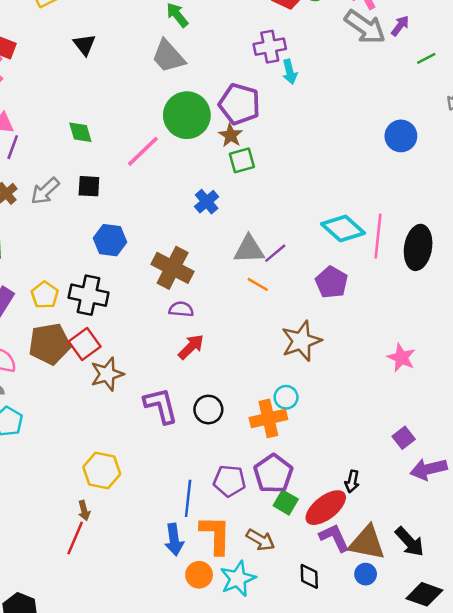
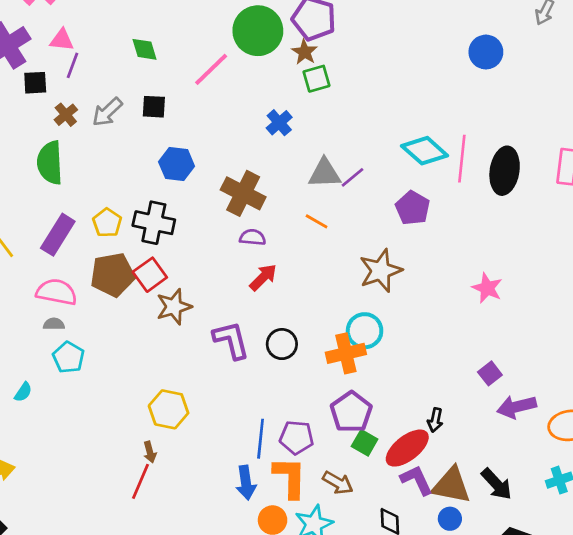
orange line: (258, 284) -> (317, 221), moved
cyan circle: (286, 397) -> (365, 331), size x1.4
purple pentagon: (229, 481) -> (297, 437), moved

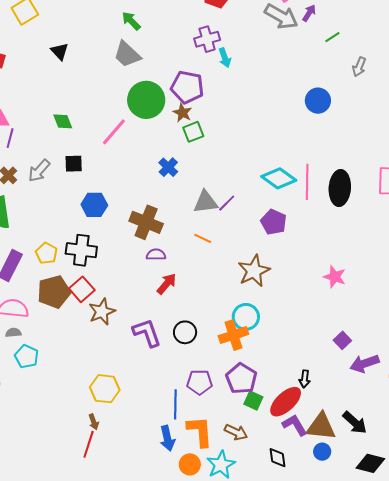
purple pentagon: (297, 437) -> (200, 382), moved

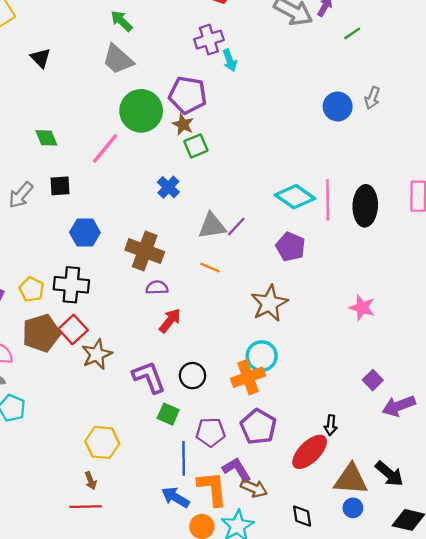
gray arrow: (359, 67) -> (372, 98), moved
green square: (253, 401) -> (168, 414), moved
purple L-shape: (295, 425) -> (237, 470), moved
blue arrow: (167, 438) -> (175, 497), turned 135
red line: (89, 444) -> (86, 507), turned 72

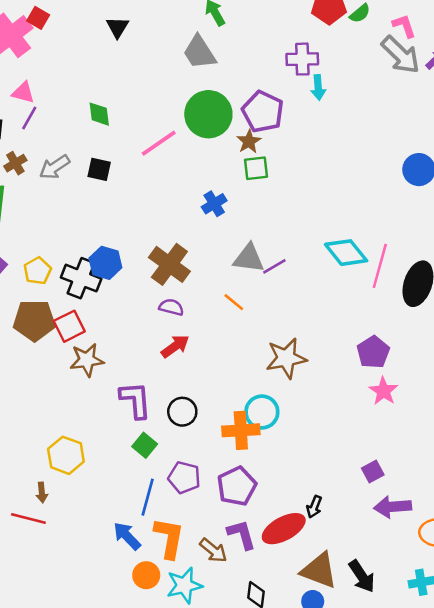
blue hexagon: (85, 233) -> (105, 263), moved
purple pentagon: (290, 247) -> (373, 352), moved
purple L-shape: (237, 470) -> (242, 534), moved

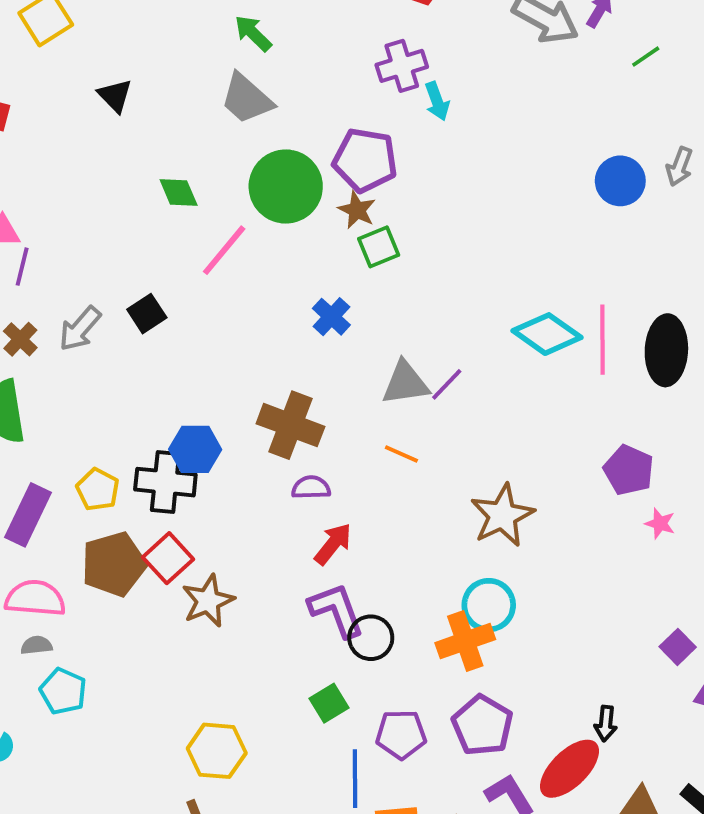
green diamond: (99, 114) -> (179, 192), moved
black square: (99, 169) -> (147, 314), turned -30
pink star: (383, 391) -> (660, 523), size x0.7
purple L-shape: (135, 400) -> (336, 610), moved
green square: (145, 445) -> (329, 703), turned 35

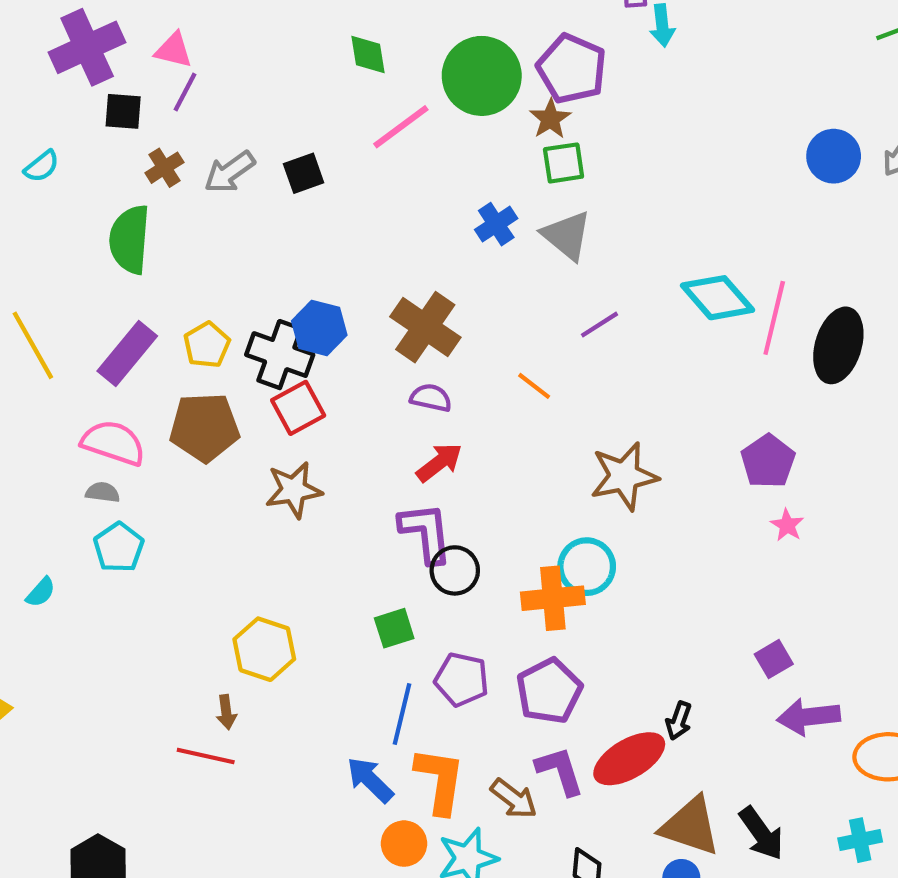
gray triangle: (405, 383) -> (567, 235), moved, turned 34
red square: (168, 558) -> (298, 408), moved

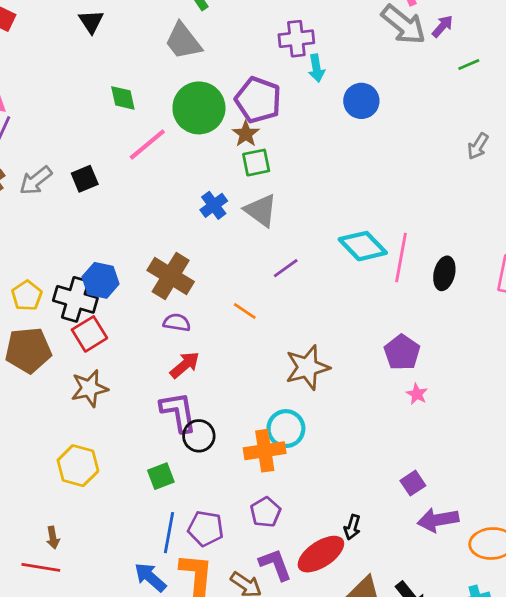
blue circle: (834, 156) -> (361, 101), moved
black ellipse: (838, 345) -> (444, 273), size x0.7
yellow hexagon: (264, 649) -> (78, 466), moved
purple pentagon: (462, 679) -> (206, 528), moved
purple pentagon: (549, 691) -> (266, 512), size x0.7

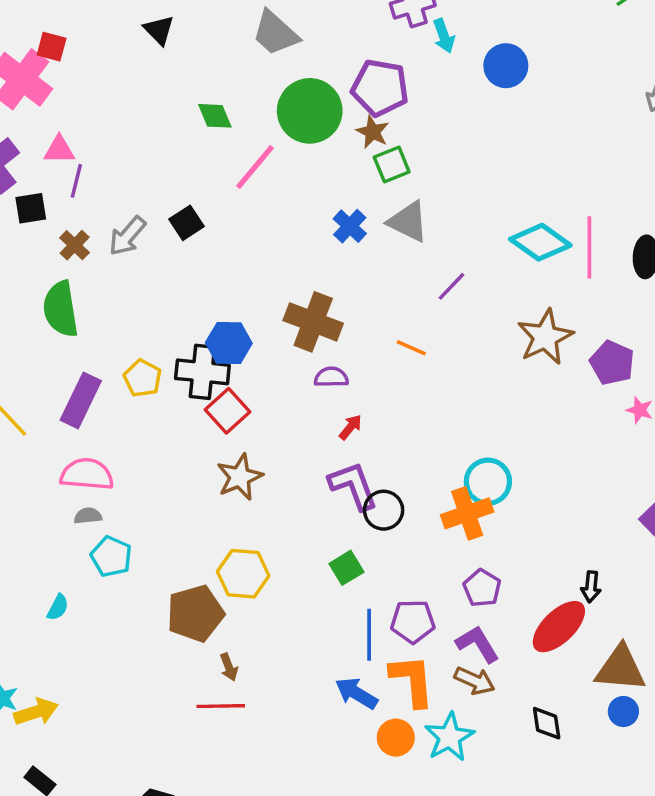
brown pentagon: (28, 350) -> (195, 613), moved
red arrow: (185, 365) -> (350, 427), size x0.7
brown star: (307, 367) -> (545, 337), moved
purple L-shape: (275, 565) -> (478, 644), moved

